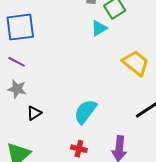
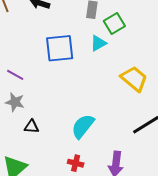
blue square: (20, 27) -> (60, 48), moved
black triangle: (34, 113) -> (32, 127), turned 35

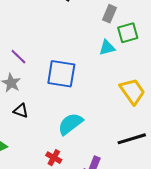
blue square: (60, 48) -> (61, 74), moved

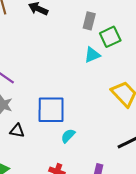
blue square: (61, 74) -> (51, 110), moved
cyan semicircle: (70, 124) -> (68, 136), size x0.6

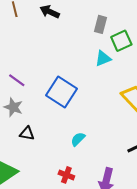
blue square: (51, 110) -> (62, 92), moved, turned 32

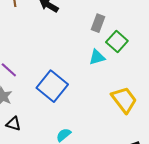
green square: (121, 41) -> (117, 42), turned -30

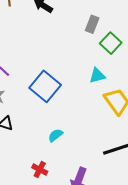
cyan triangle: (97, 57) -> (97, 75), moved

